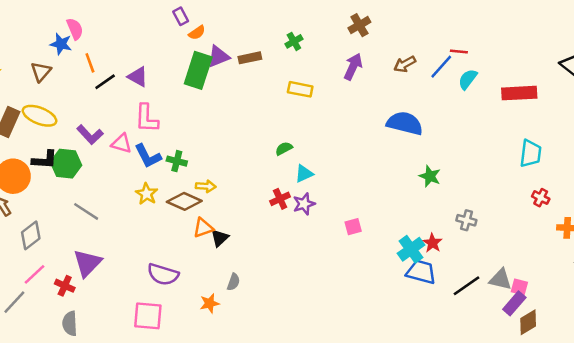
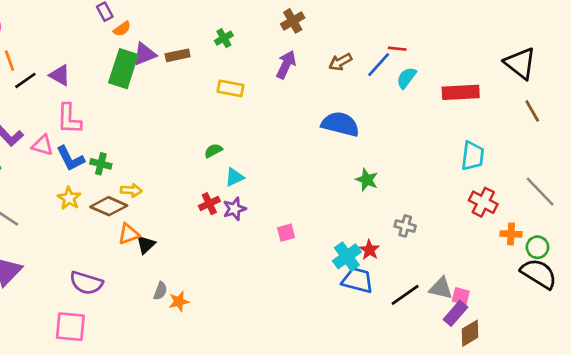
red cross: (541, 198) -> (483, 202), size x1.5
orange star: (210, 303) -> (179, 301), moved

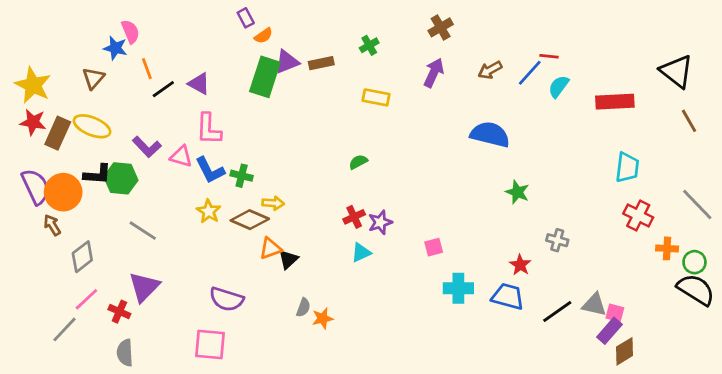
cyan triangle: (234, 177) -> (361, 253), moved
cyan cross: (347, 256) -> (458, 288), moved, turned 36

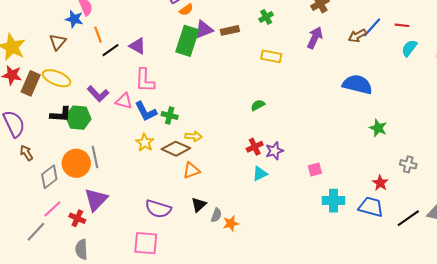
blue line: (530, 73) -> (372, 27), moved
orange circle: (63, 192) -> (76, 163), moved
gray line: (143, 231) -> (95, 157), turned 45
black triangle: (288, 259) -> (199, 205), moved

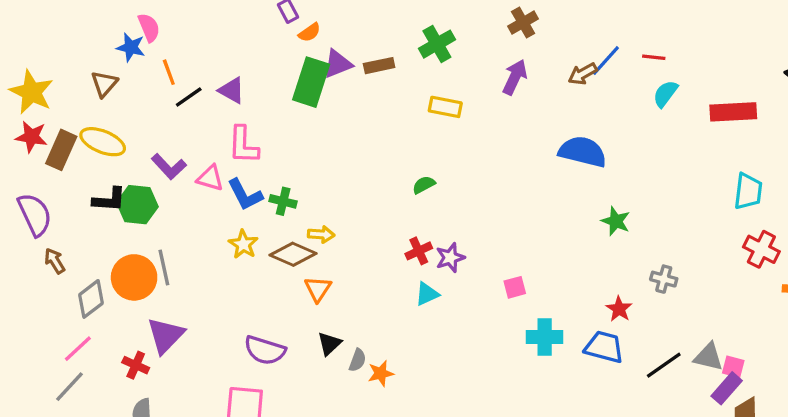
green cross: (266, 17) -> (437, 44), size x1.5
orange triangle: (191, 171) -> (318, 289), turned -36
pink line: (52, 209) -> (78, 349), moved

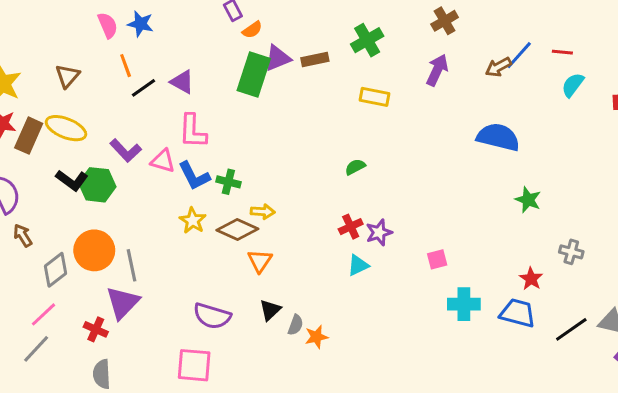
blue star: (131, 47) -> (140, 24), moved
black L-shape: (109, 200) -> (72, 180), turned 32
gray line: (164, 267) -> (132, 265), moved

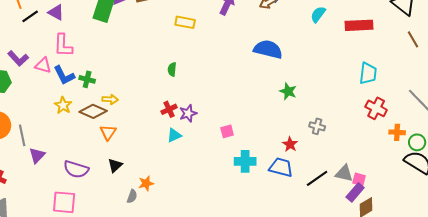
green semicircle: (355, 167) -> (172, 69), turned -56
purple triangle: (123, 303) -> (37, 155), moved, size x0.7
gray semicircle: (296, 325) -> (132, 196), moved

